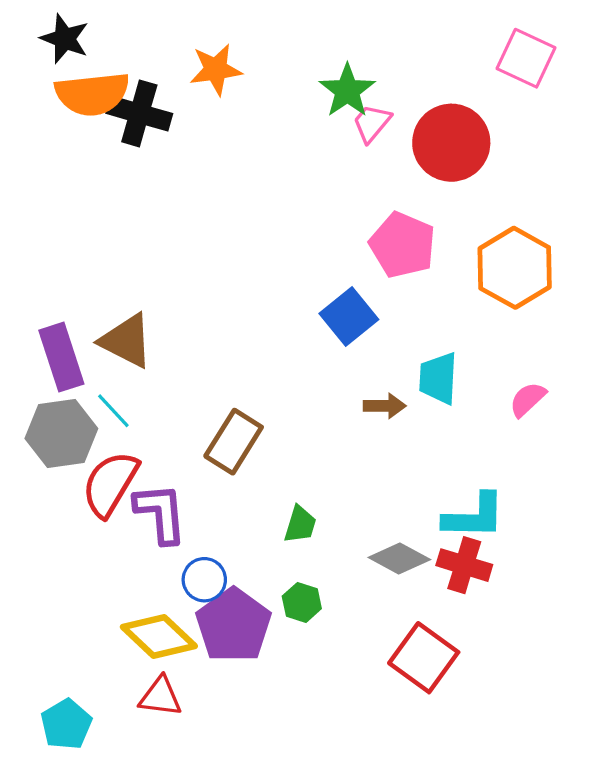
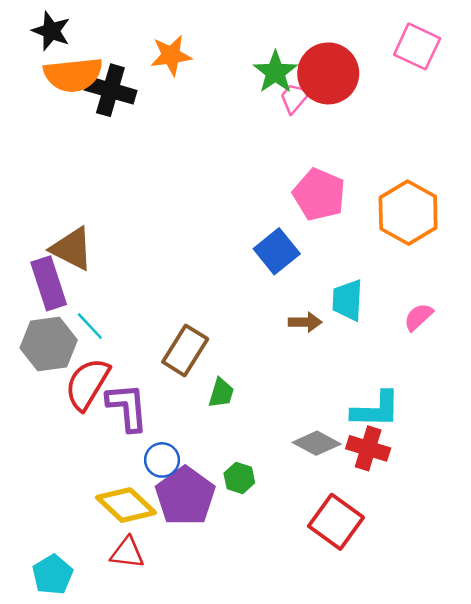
red circle: (451, 143) -> (328, 73), moved
brown triangle: (126, 341) -> (72, 249), moved
green trapezoid: (300, 524) -> (221, 393), moved

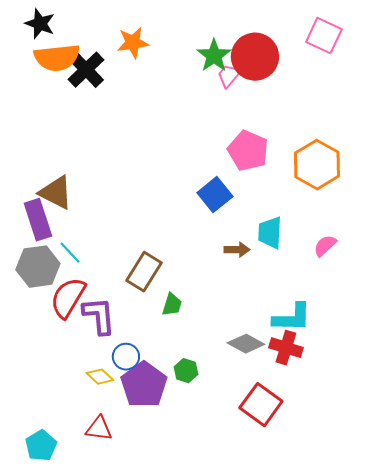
black cross: (110, 90) -> (86, 70), turned 30
yellow diamond: (126, 505) -> (100, 377), moved, size x0.6

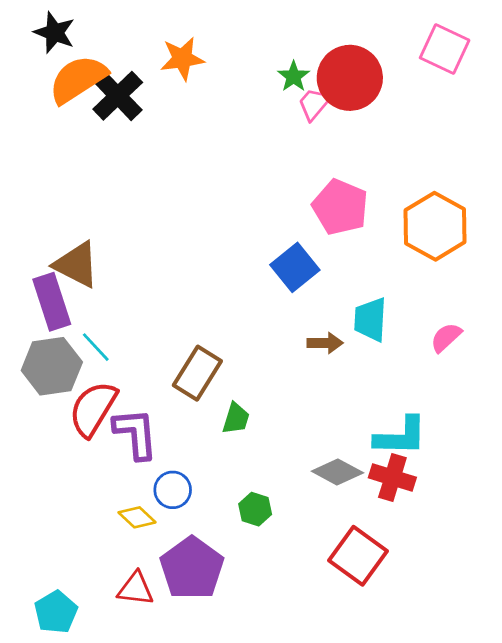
green star: (214, 56) -> (294, 76), size x0.7
orange semicircle: (57, 58) -> (78, 79), turned 153
purple pentagon: (144, 385) -> (192, 568), moved

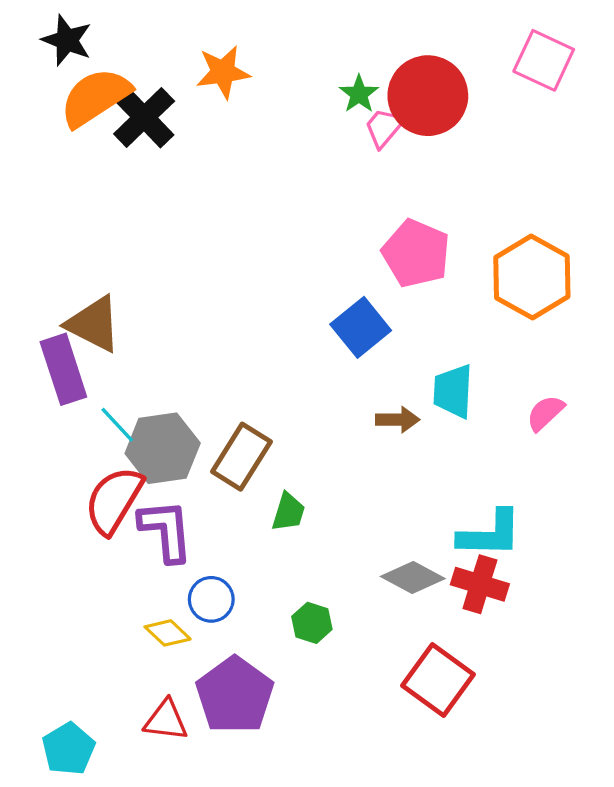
gray hexagon: (52, 366) -> (163, 448), moved

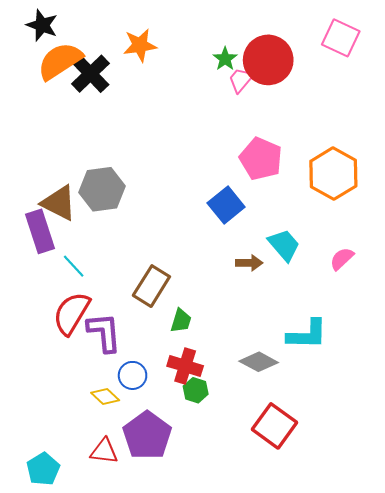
cyan trapezoid: (453, 391) -> (284, 245), turned 136
gray hexagon: (163, 448) -> (102, 189), moved
red cross: (480, 584) -> (185, 366), moved

